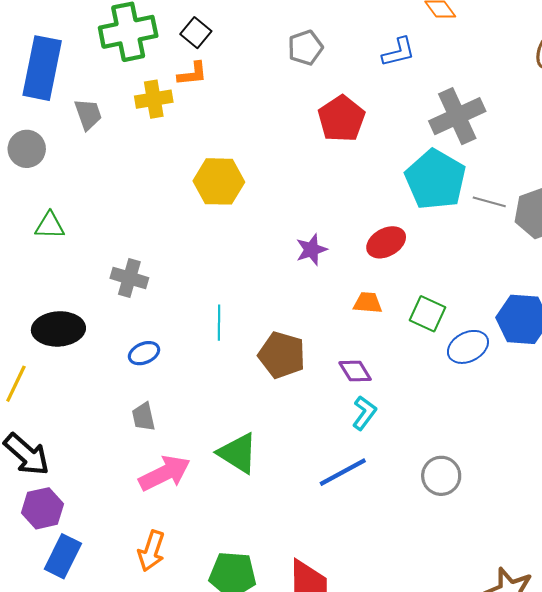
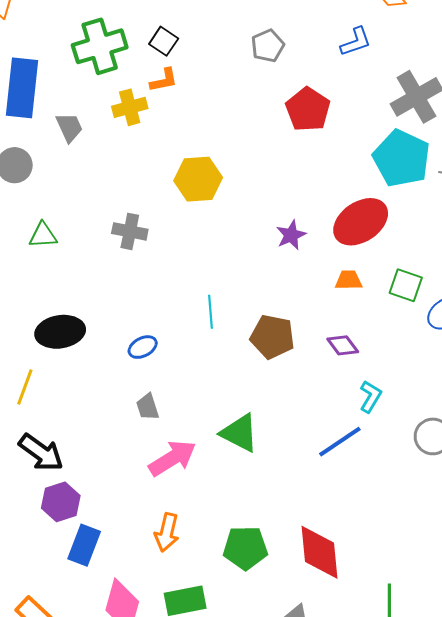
red ellipse: (386, 242) -> (361, 222), size x1.5
gray cross: (129, 278) -> (130, 231), moved
cyan L-shape: (364, 413) -> (370, 397), moved

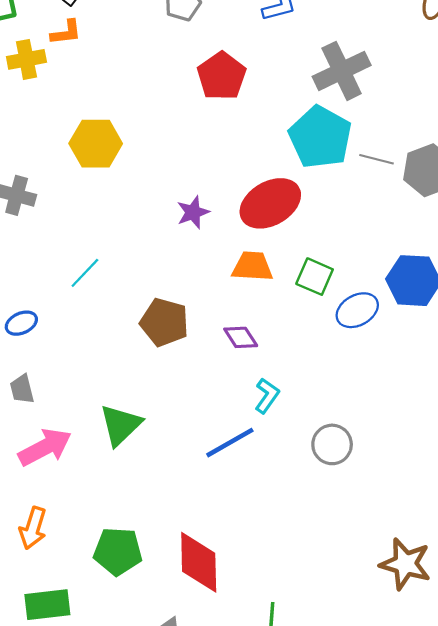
orange trapezoid: (349, 280) -> (252, 266), size x1.4
cyan line: (211, 312) -> (85, 273), moved, turned 44
green triangle: (240, 433) -> (121, 425), turned 45

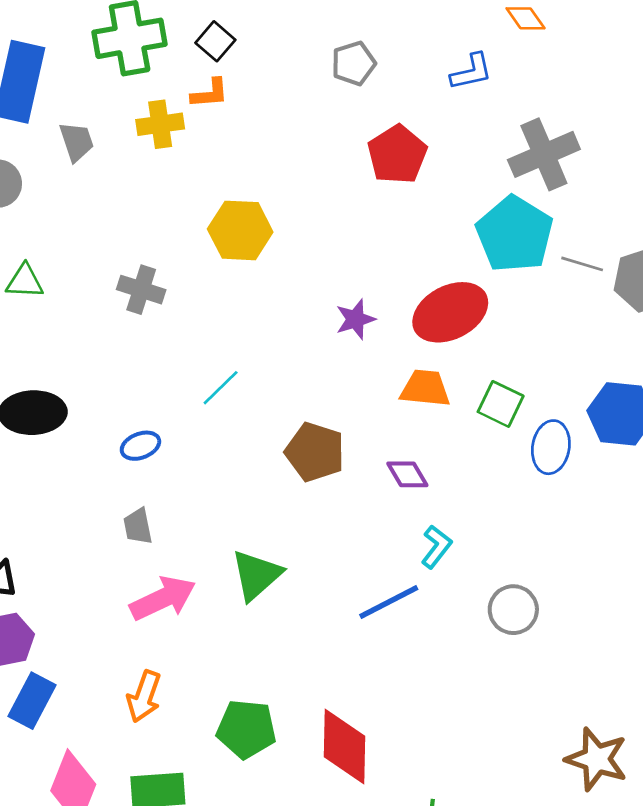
blue ellipse: (357, 310) -> (551, 447), turned -54

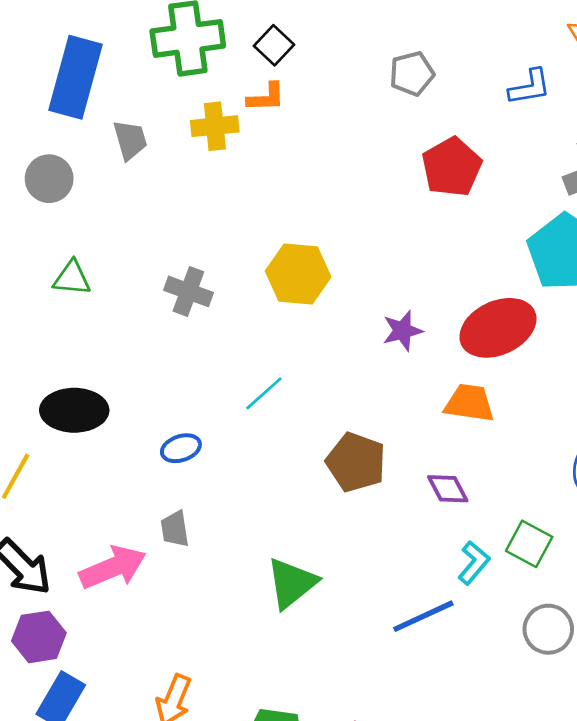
yellow hexagon: (240, 230) -> (298, 274), moved
green square: (501, 404) -> (529, 544), moved
pink arrow: (163, 598) -> (113, 567), moved

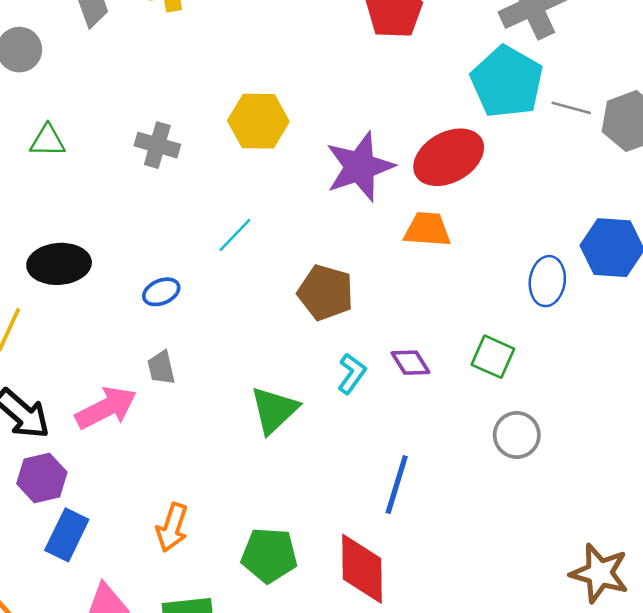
purple star: (402, 331) -> (360, 167), size x1.8
purple diamond: (448, 489) -> (410, 363), moved
cyan L-shape: (474, 563) -> (352, 374), moved
blue line: (423, 616) -> (397, 485), moved, turned -44

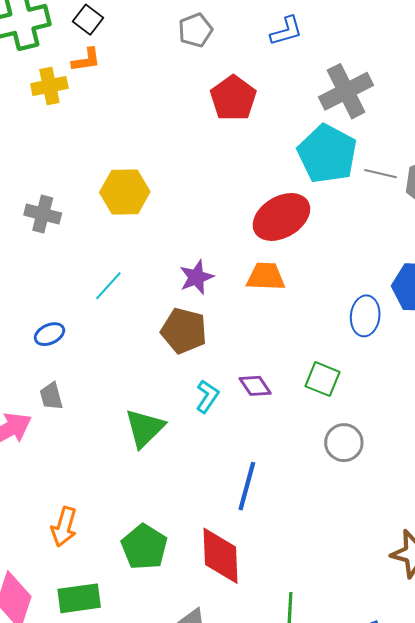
purple star: (360, 167) -> (196, 277), moved, size x0.6
green pentagon: (269, 555) -> (144, 547), turned 30

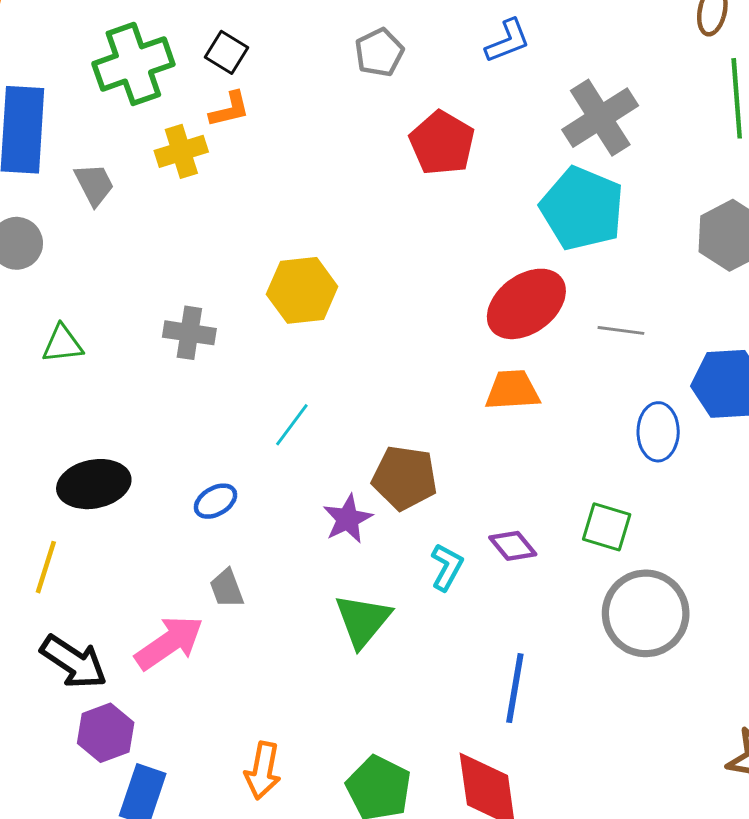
gray line: (381, 174) -> (621, 330), moved
purple star: (196, 277) -> (348, 519), moved
gray circle: (344, 443) -> (646, 613), size x1.6

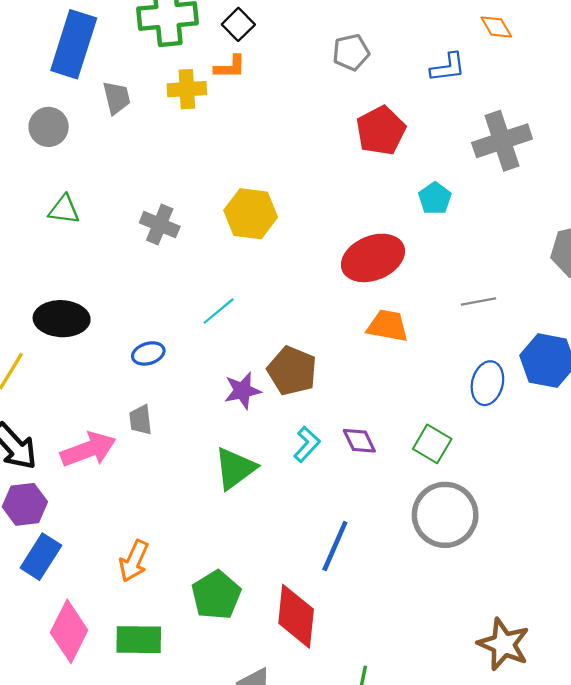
cyan pentagon: (582, 209) -> (435, 198), moved, size x0.5
red ellipse: (526, 304) -> (373, 258), moved
gray line: (621, 330) -> (479, 302), turned -32

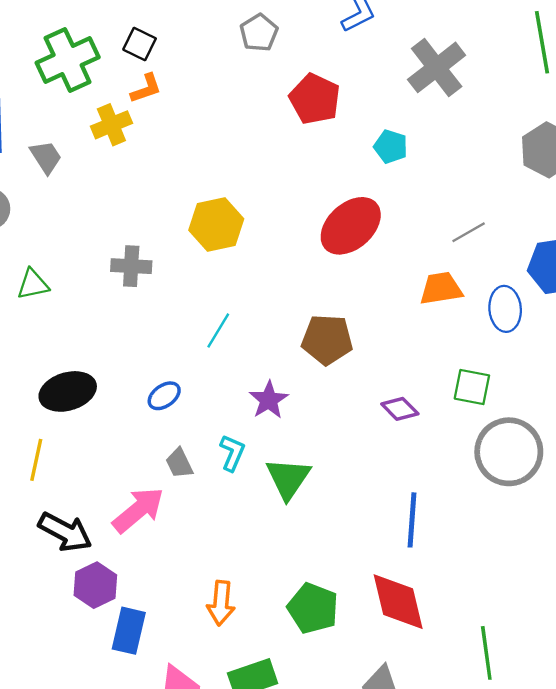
orange trapezoid: (388, 326) -> (441, 288), moved
brown pentagon: (292, 371) -> (327, 340), moved
cyan L-shape: (307, 444) -> (232, 453), moved

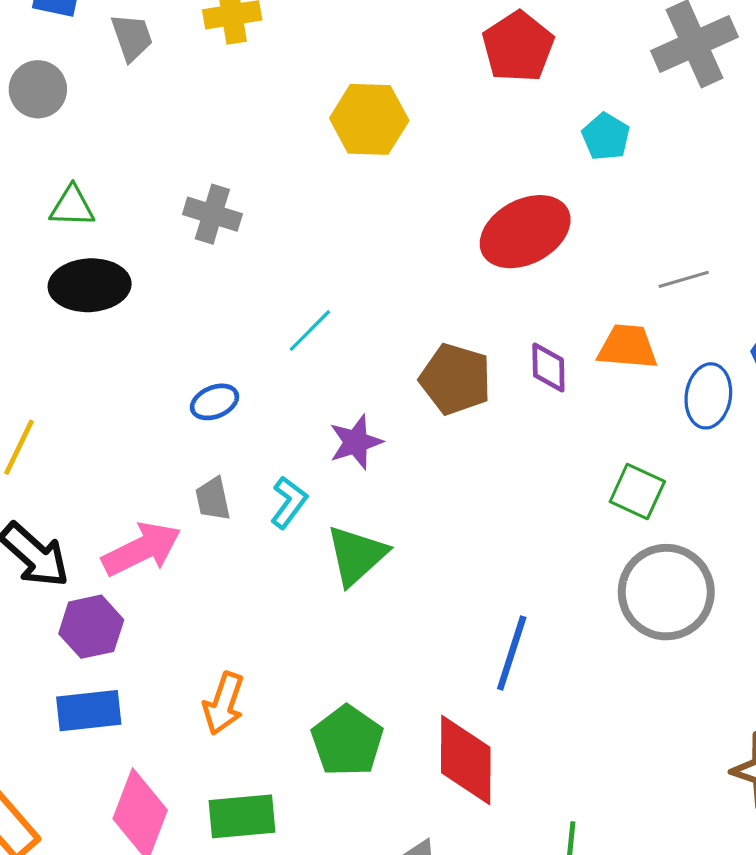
yellow hexagon: (216, 225) -> (369, 119), moved
black ellipse: (68, 391) -> (90, 285), moved
purple diamond: (400, 409) -> (548, 367), moved, turned 30
purple hexagon: (95, 585) -> (91, 627), moved
blue rectangle: (129, 631) -> (89, 711), turned 57

